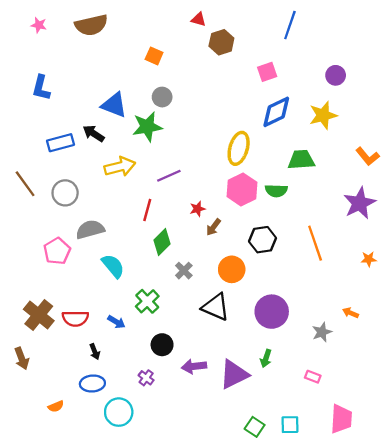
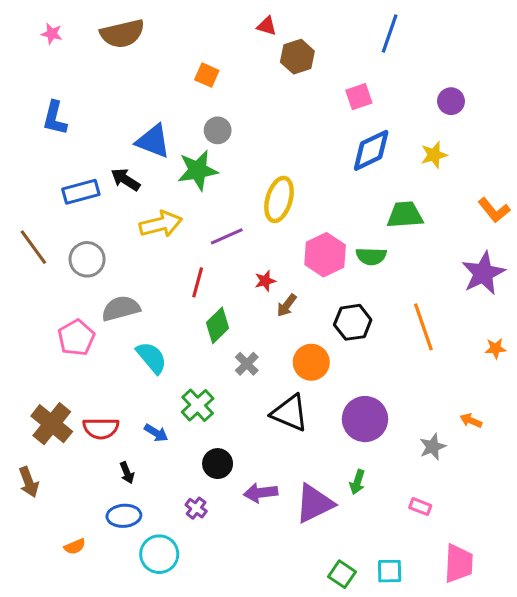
yellow star: (323, 115) -> (434, 155), size x0.7
yellow ellipse: (239, 148) -> (279, 199), moved

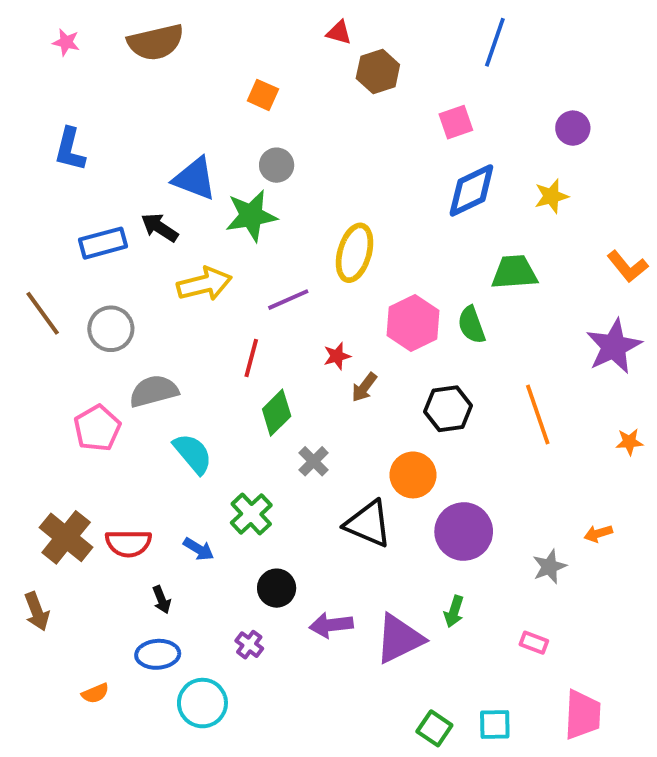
green semicircle: (371, 256) -> (471, 325), turned 68
orange circle: (311, 362) -> (413, 475), moved
orange arrow: (471, 421) -> (598, 533), turned -40

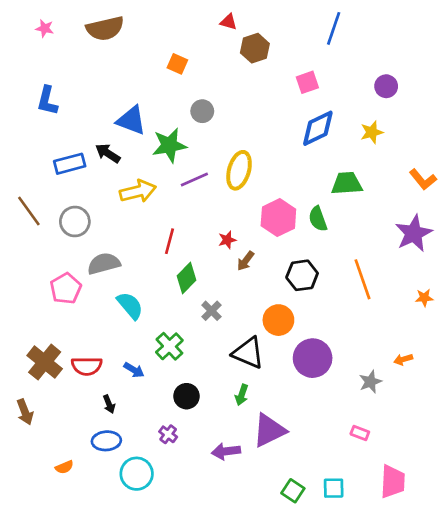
gray circle: (277, 165) -> (202, 111), moved
purple line: (288, 300) -> (194, 179), moved
green arrow: (454, 611) -> (242, 395), moved
purple arrow: (331, 625) -> (226, 451), moved

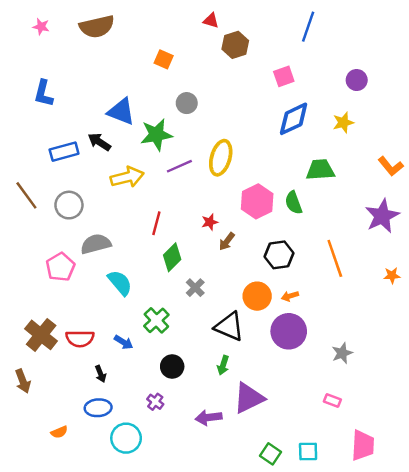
orange arrow: (403, 359) -> (290, 296), moved

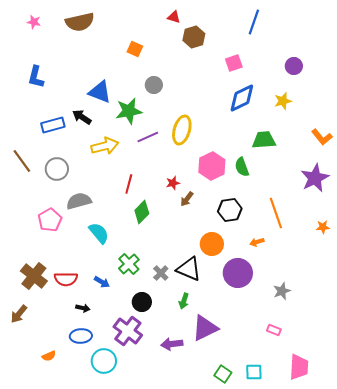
gray cross: (195, 288) -> (161, 273), moved
orange arrow: (290, 296) -> (257, 242), moved
black arrow: (101, 374) -> (83, 308), turned -56
brown arrow: (23, 381) -> (19, 314), turned 60
purple cross: (155, 402) -> (128, 331), size x2.0

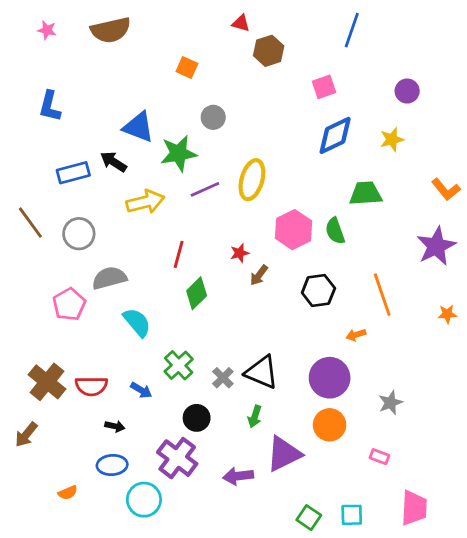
orange circle: (212, 244) -> (330, 425), moved

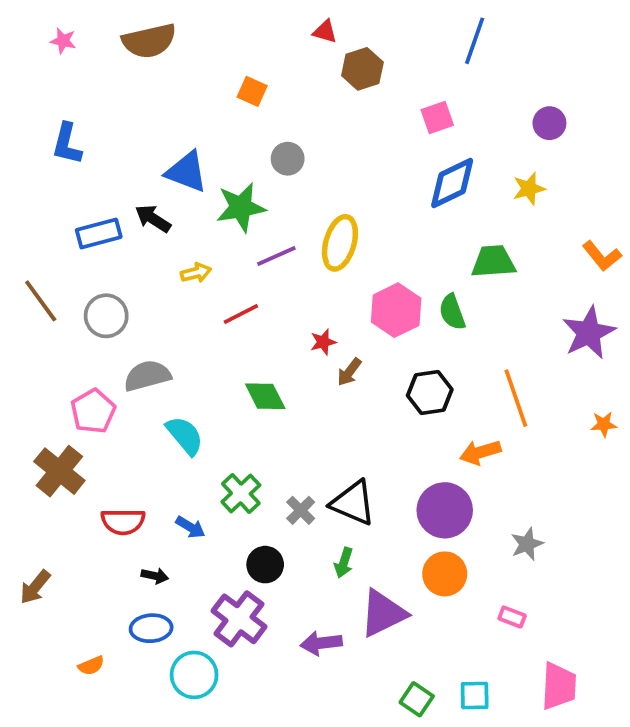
yellow arrow: (145, 202) -> (196, 273), size x0.6
red line: (179, 254) -> (241, 314), moved, turned 48
green diamond: (197, 293) -> (265, 396), turned -72
orange arrow: (356, 335) -> (480, 452), size x1.5
brown cross: (47, 382) -> (59, 471), moved

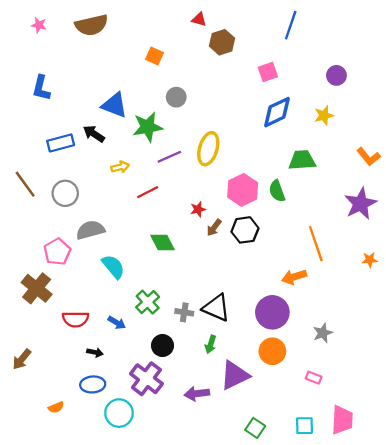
black hexagon: (430, 392) -> (245, 230), moved
gray cross: (301, 510) -> (184, 312), turned -36
cyan square: (475, 695) -> (304, 426), moved

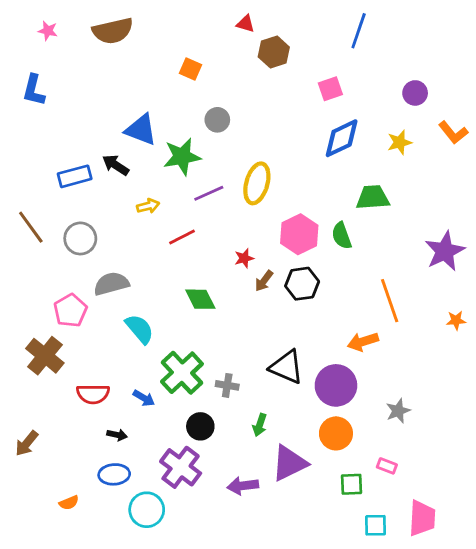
blue L-shape: (41, 88) -> (34, 90), moved
orange L-shape: (369, 157) -> (453, 133), moved
green cross: (148, 302) -> (182, 373), size x1.4
black triangle: (216, 308) -> (287, 367), moved
green square: (255, 428) -> (352, 484), moved, turned -36

